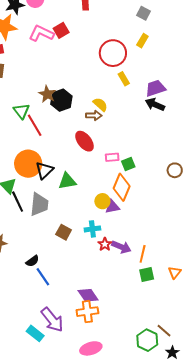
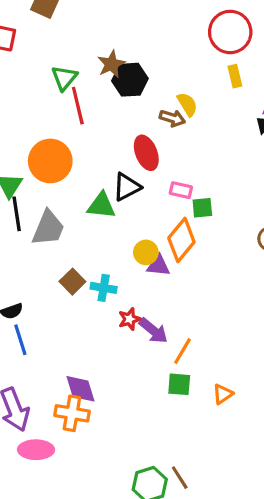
black triangle: (44, 170) -> (127, 187), moved
cyan cross: (92, 229) -> (104, 288), moved
pink ellipse: (91, 348) -> (36, 450), moved

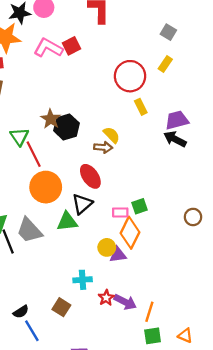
orange circle: (50, 161) -> (46, 187), moved
pink rectangle: (181, 190) -> (120, 212), moved
gray trapezoid: (48, 228) -> (29, 230), moved, turned 128
brown square: (72, 282) -> (61, 307), moved
orange triangle: (223, 394) -> (185, 336), turned -49

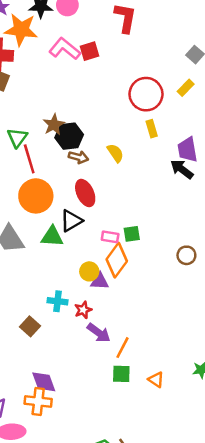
purple trapezoid: (177, 120) -> (187, 150), turned -95
brown arrow: (103, 147) -> (78, 157), moved
red star: (106, 298) -> (83, 310), moved

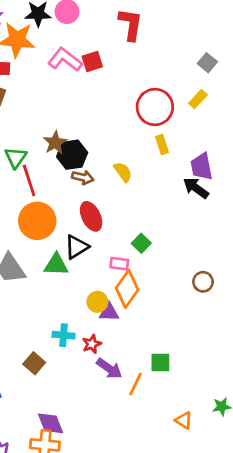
green square: (132, 234) -> (141, 243), moved, turned -36
green square: (121, 374) -> (160, 362), moved
orange triangle: (156, 380) -> (184, 420), moved

